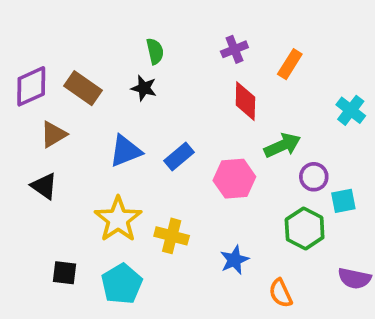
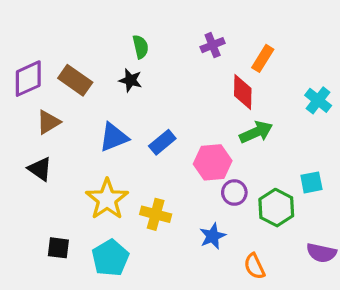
red diamond: (245, 101) -> (243, 92), moved
purple circle: (314, 177) -> (234, 193), moved

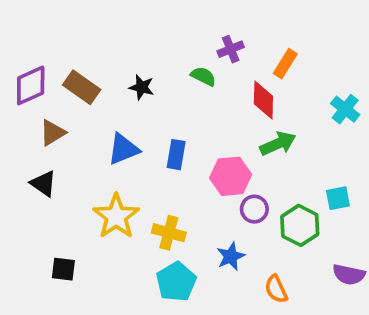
green semicircle: (141, 47) -> (203, 76), moved, turned -50
blue rectangle: (162, 142) -> (176, 155), turned -40
cyan pentagon: (110, 258) -> (176, 282), moved

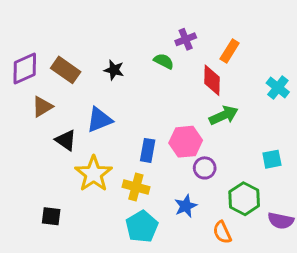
blue rectangle: (176, 155) -> (148, 150), moved
black triangle: (43, 184) -> (66, 140), moved
green hexagon: (300, 225) -> (244, 199), moved

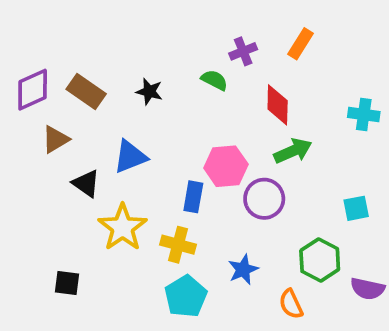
orange rectangle: (230, 51) -> (301, 44), moved
cyan cross: (278, 88) -> (364, 115), turned -30
pink hexagon: (186, 142) -> (226, 166), moved
purple circle: (205, 168) -> (264, 199), moved, size x1.4

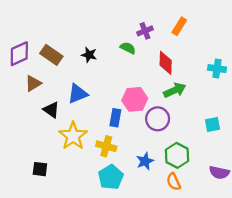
green hexagon: (320, 260) -> (177, 155), moved

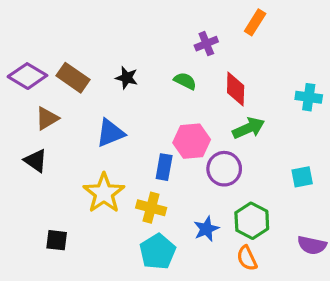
orange rectangle: (179, 26) -> (255, 22), moved
green semicircle: (128, 48) -> (185, 81), moved
purple diamond: (19, 54) -> (27, 76), turned 55
black triangle: (51, 110) -> (36, 161), moved

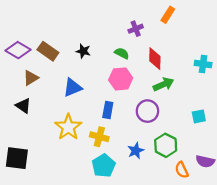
pink hexagon: (192, 141) -> (121, 79), moved
black square: (57, 240) -> (17, 158), moved, size x1.6
orange semicircle: (247, 258) -> (182, 170), moved

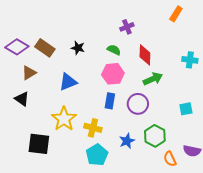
orange rectangle: (168, 15) -> (176, 14), moved
blue rectangle: (108, 110) -> (110, 101), moved
black square: (17, 158) -> (39, 144), moved

